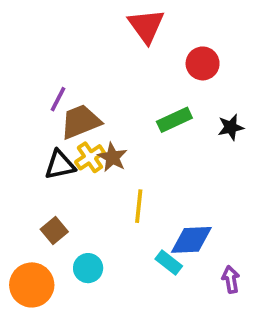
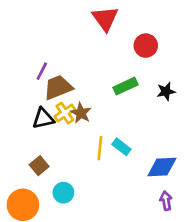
blue diamond: (191, 240) -> (162, 167), moved
cyan rectangle: (169, 262) -> (121, 147), moved

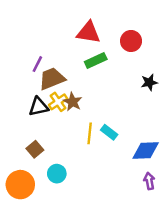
red triangle: (105, 19) -> (88, 32), moved, turned -45
green rectangle: (126, 86) -> (96, 60), moved

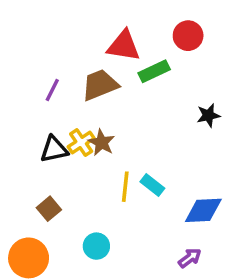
red circle: (131, 41) -> (188, 36), moved
green rectangle: (96, 60) -> (154, 71), moved
brown trapezoid: (52, 79) -> (100, 85), moved
cyan circle: (57, 174) -> (96, 246), moved
purple arrow: (149, 181) -> (190, 258), moved, turned 63

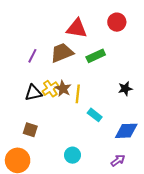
green rectangle: (154, 71) -> (96, 56), moved
black star: (208, 115) -> (125, 89), moved
yellow line: (125, 187) -> (78, 94), moved
brown square: (49, 209) -> (30, 130), turned -32
cyan circle: (96, 246) -> (72, 155), moved

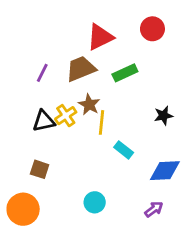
red triangle: (77, 28) -> (100, 37), turned -35
brown star: (63, 89) -> (89, 105), moved

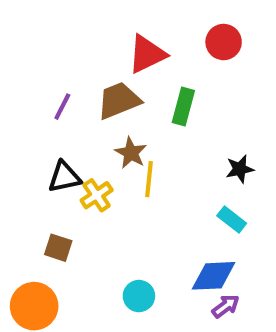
green rectangle: (125, 73) -> (183, 107), turned -50
yellow cross: (66, 116) -> (97, 195), moved
cyan rectangle: (124, 150) -> (232, 219), moved
blue diamond: (165, 171) -> (214, 276), moved

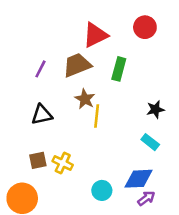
yellow cross: (97, 195) -> (63, 163), moved, turned -30
brown square: (58, 248) -> (38, 160), turned -30
cyan circle: (139, 296) -> (102, 190), moved

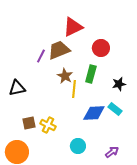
red circle: (145, 27) -> (101, 48), moved
purple line: (40, 69) -> (41, 56), moved
green rectangle: (119, 69) -> (91, 74), moved
black triangle: (42, 115) -> (17, 88), moved
blue diamond: (138, 179) -> (94, 113), moved

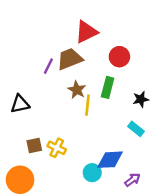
blue diamond: (94, 113) -> (110, 160), moved

